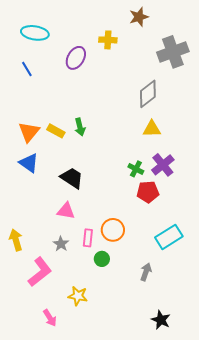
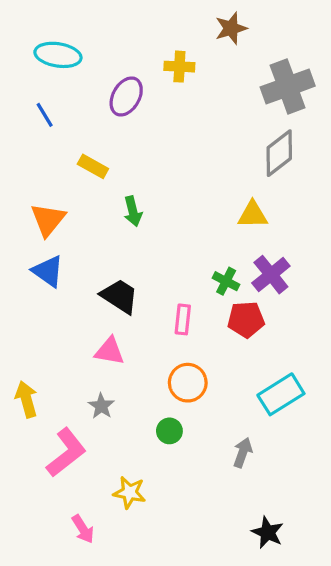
gray diamond: (148, 94) -> (279, 153), moved
yellow rectangle: (56, 131) -> (93, 166), moved
pink rectangle: (88, 238) -> (183, 319), moved

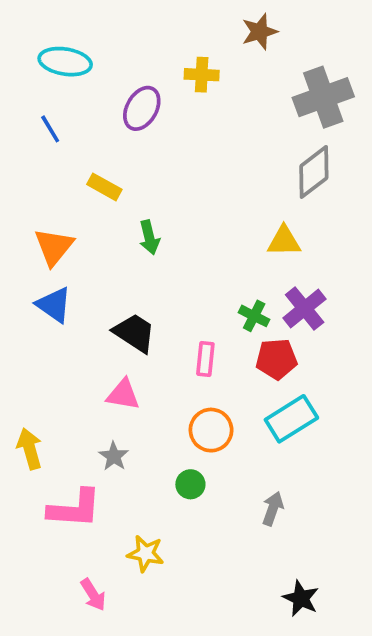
cyan rectangle: (281, 394) -> (291, 419), moved
pink L-shape: (66, 453) -> (74, 509), turned 42

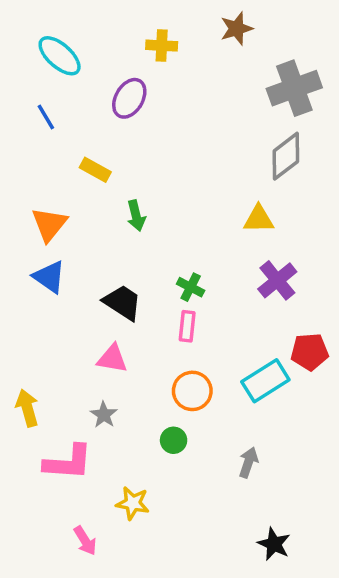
cyan ellipse: (65, 62) -> (60, 56), turned 33
yellow cross: (202, 75) -> (162, 46), moved
green cross: (254, 316) -> (191, 287), moved
red pentagon: (276, 359) -> (310, 352), moved

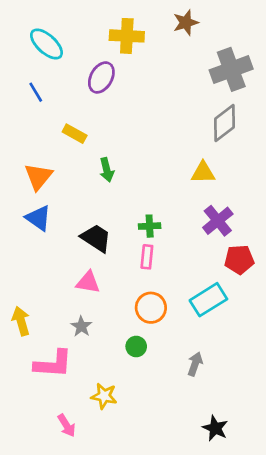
yellow cross: (162, 46) -> (127, 36), size x1.4
green cross: (191, 287) -> (150, 226), turned -30
red pentagon: (310, 352) -> (239, 260), moved

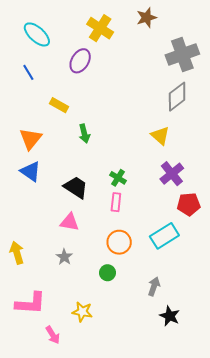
yellow cross: (127, 36) -> (100, 28), turned 30
yellow triangle: (203, 173) -> (160, 136), turned 42
green cross: (150, 226) -> (118, 178), turned 35
pink L-shape: (53, 364) -> (31, 303), moved
black star: (215, 428) -> (170, 316), moved

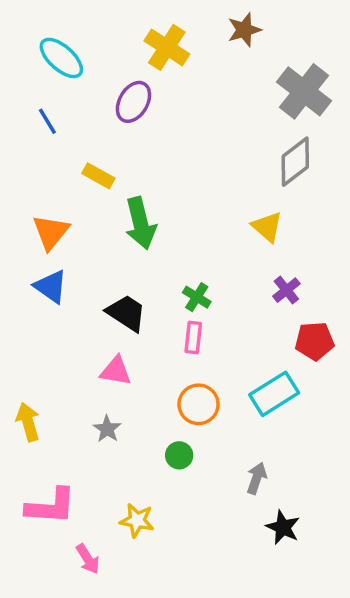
gray cross: (182, 54) -> (304, 91), turned -32
green arrow: (84, 134) -> (140, 223), size x1.6
purple cross: (172, 174) -> (286, 290), size x0.7

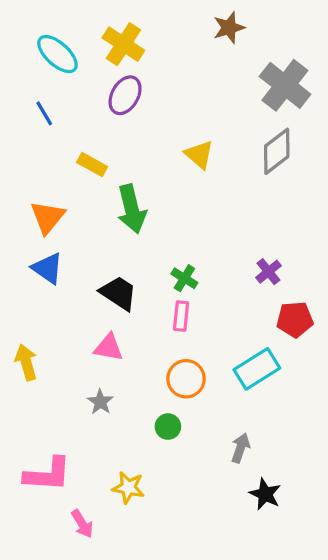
yellow cross: (167, 47) -> (123, 44), moved
yellow triangle: (267, 227) -> (199, 155), moved
yellow arrow: (28, 422) -> (26, 362), moved

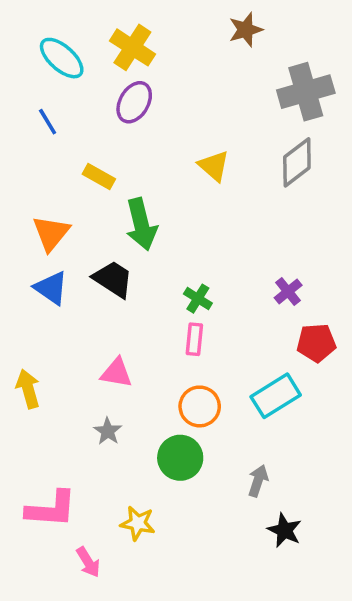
gray cross: (285, 85) -> (306, 92), turned 36
black trapezoid: (118, 293) -> (113, 279), moved
green circle: (168, 427) -> (180, 458), size x1.6

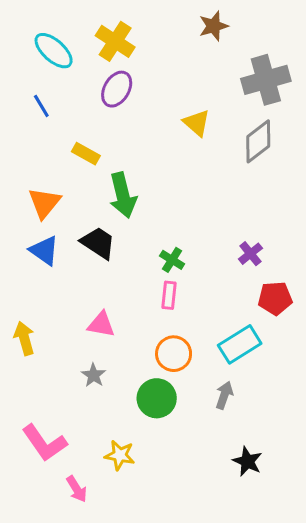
yellow triangle: (214, 166) -> (197, 123), moved
gray arrow: (258, 481) -> (224, 395), moved
pink L-shape: (51, 509) -> (44, 443), turned 51

